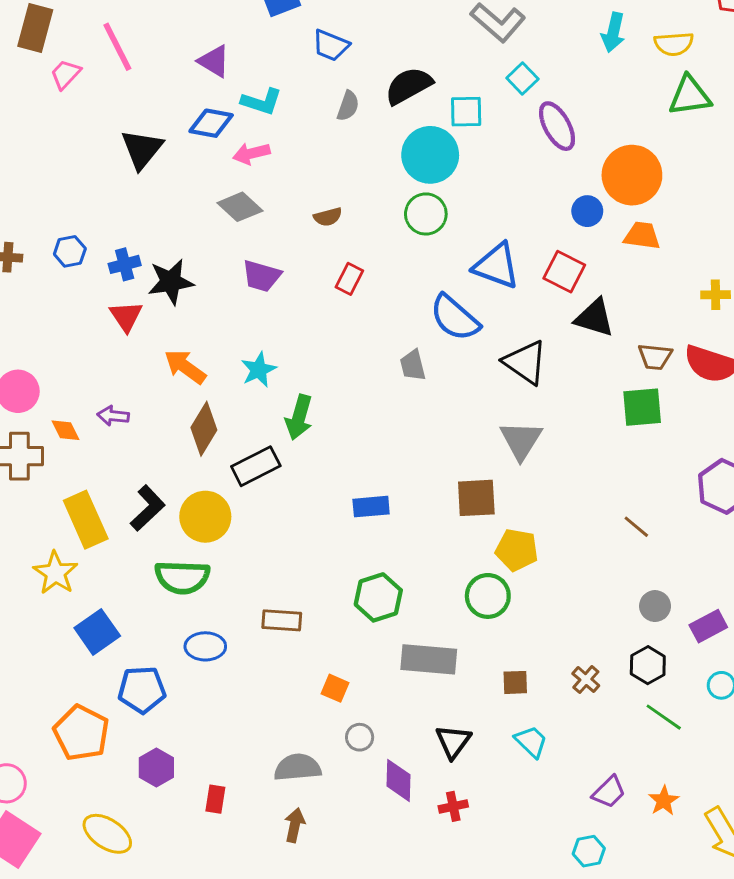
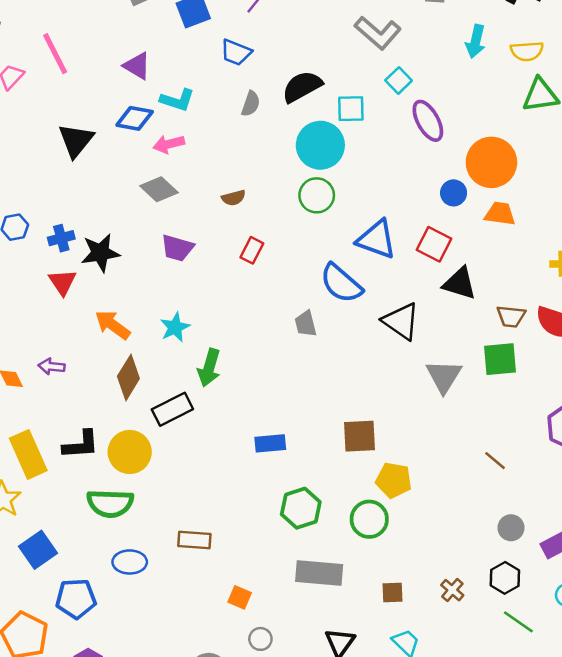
gray triangle: (521, 440) -> (444, 376), moved
black L-shape: (148, 508) -> (81, 445), turned 39
green hexagon: (378, 597) -> (301, 508), moved

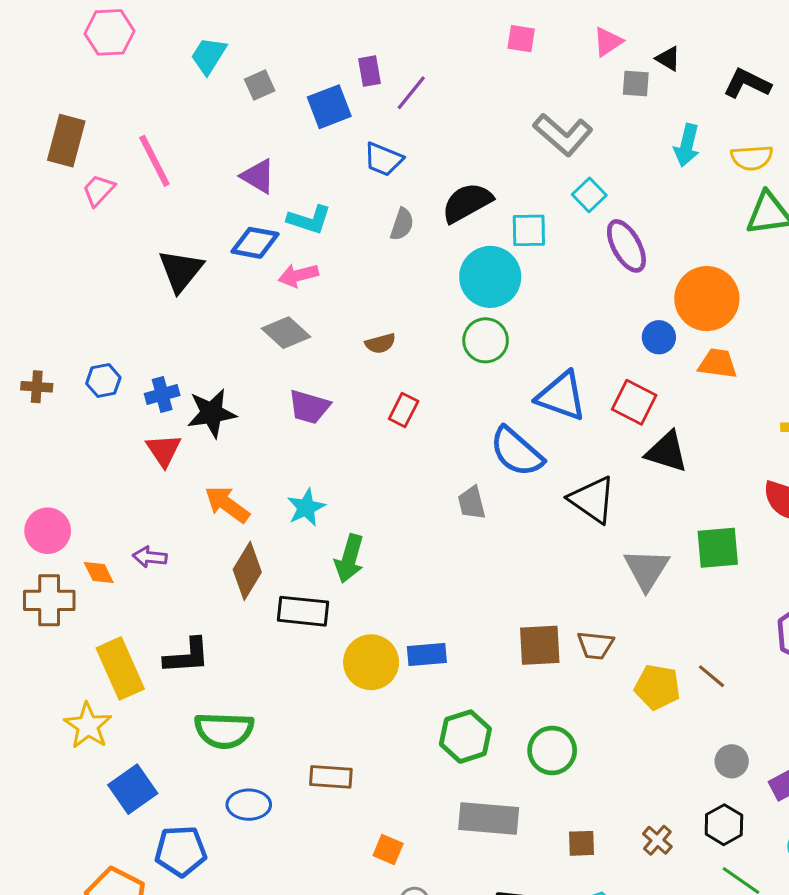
brown trapezoid: (511, 316) -> (595, 645), moved
black rectangle: (172, 409) -> (303, 611), turned 33
yellow circle: (130, 452) -> (371, 662), moved
yellow pentagon: (394, 480) -> (657, 687), moved

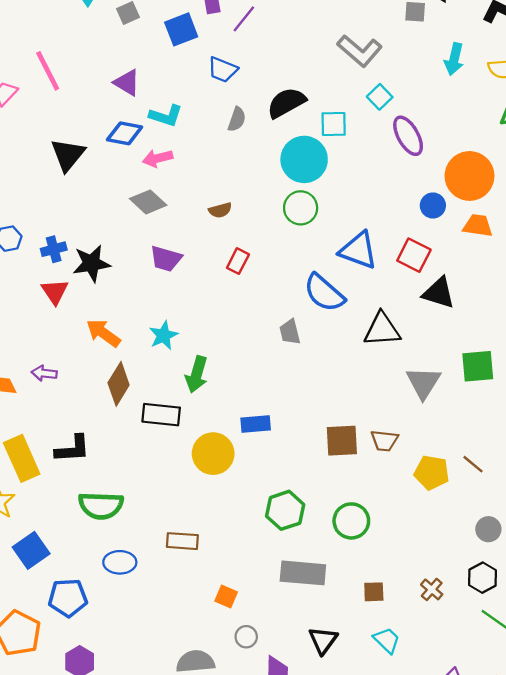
black triangle: (592, 500) -> (382, 330), turned -39
blue rectangle: (427, 655) -> (256, 424), moved

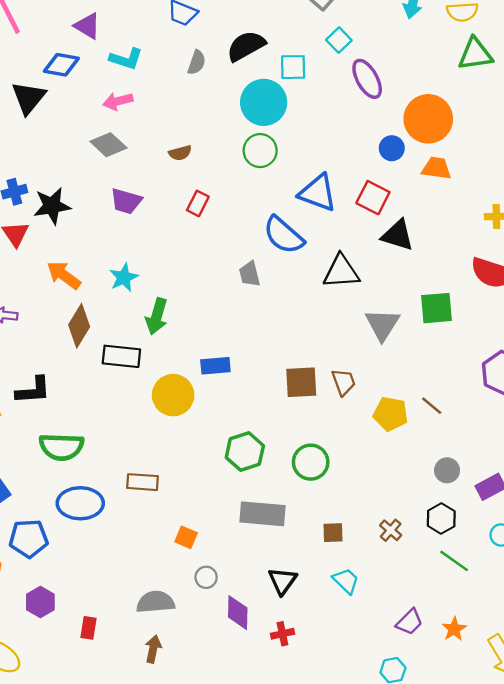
blue diamond: (125, 133) -> (61, 65), moved
brown trapezoid: (384, 441) -> (344, 382), turned -116
blue ellipse: (120, 562) -> (80, 503), size x1.4

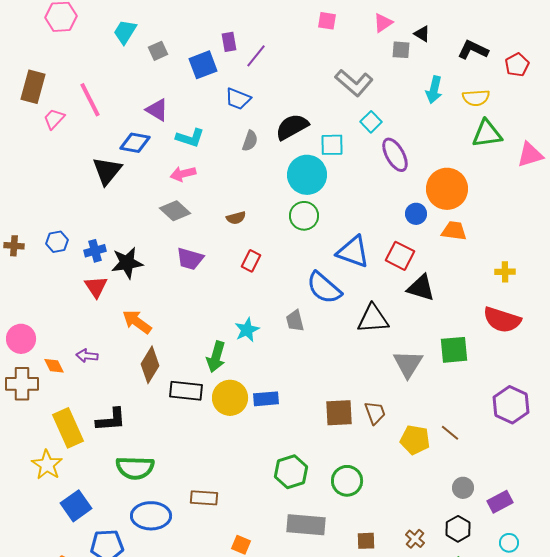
cyan star: (124, 278) -> (247, 330), moved
yellow circle: (173, 395) -> (230, 398), moved

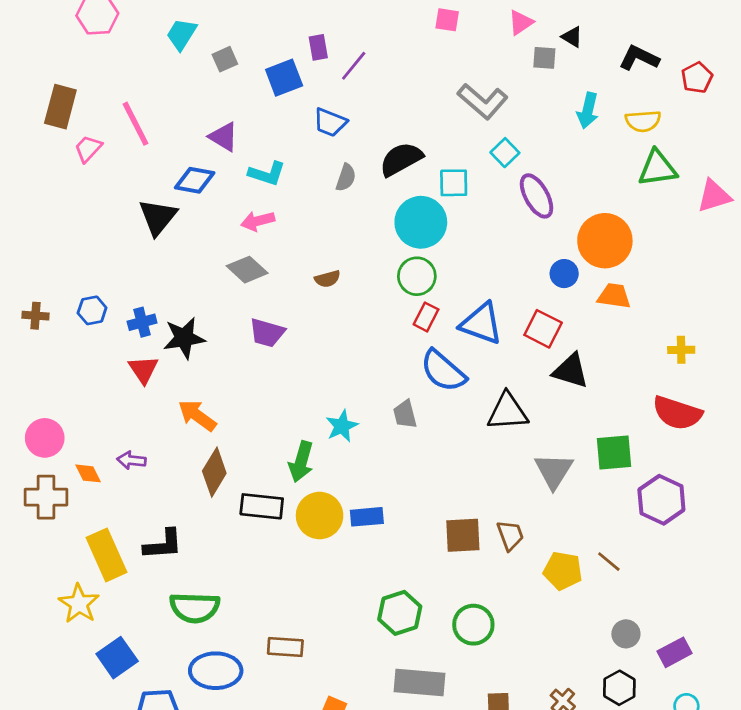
red rectangle: (251, 261) -> (426, 317), moved
purple hexagon: (511, 405) -> (661, 500), moved

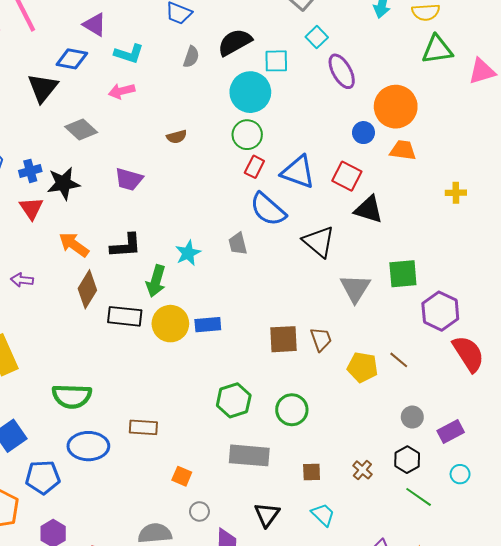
gray diamond: (247, 270) -> (81, 129), moved
black triangle: (508, 412) -> (319, 242), turned 44
red semicircle: (677, 413) -> (468, 354), moved, turned -141
black L-shape: (163, 544) -> (126, 246), moved

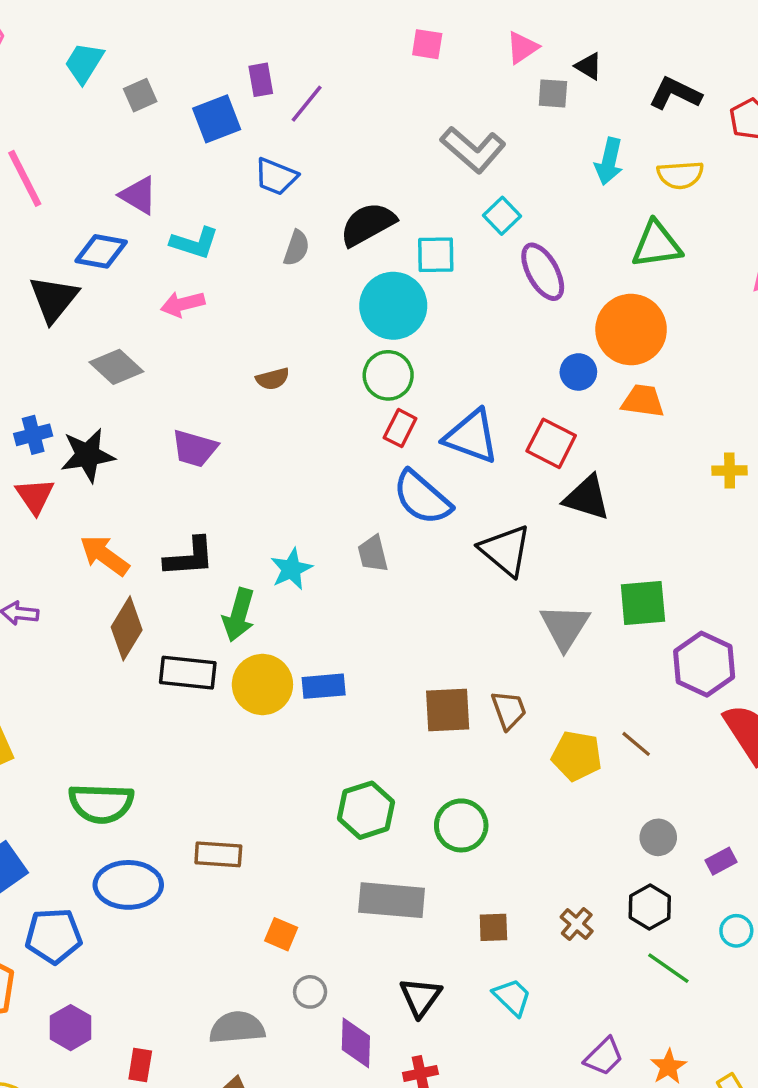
green triangle: (437, 50) -> (657, 245), moved
purple rectangle: (451, 432) -> (721, 861), size x0.7

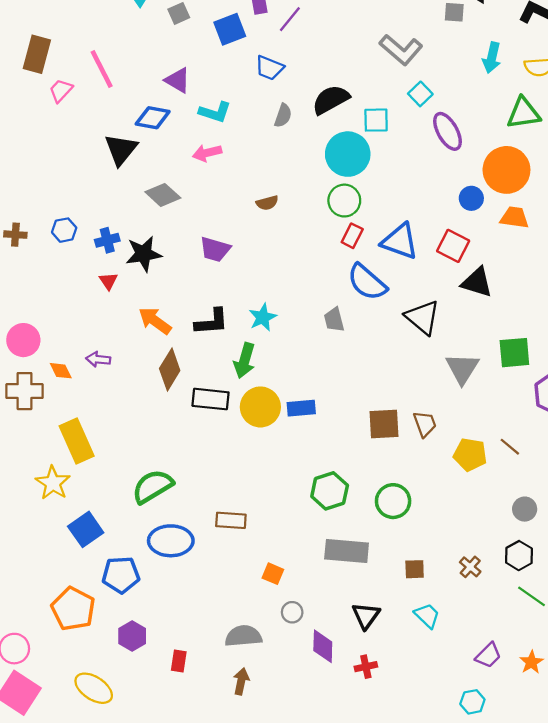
red triangle: (35, 496) -> (108, 281), size x0.7
cyan star: (291, 569) -> (263, 317), moved
green semicircle: (101, 803) -> (153, 486), turned 147

